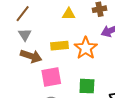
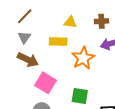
yellow rectangle: (60, 46) -> (58, 42), moved
pink square: (51, 77) -> (45, 83), turned 35

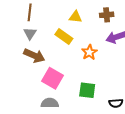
brown line: (25, 16) -> (30, 12), turned -36
yellow rectangle: (58, 42) -> (64, 37), turned 36
orange star: (83, 58) -> (89, 52), size x0.7

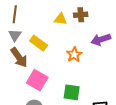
brown cross: (107, 15) -> (81, 15), moved
yellow rectangle: (64, 37) -> (39, 43), moved
brown arrow: (34, 56) -> (19, 57), turned 30

